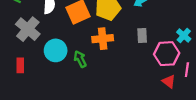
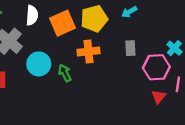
red triangle: (169, 81) -> (159, 97), turned 32

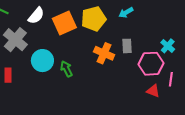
white semicircle: (32, 15) -> (36, 16), turned 36
orange cross: (89, 51) -> (104, 53), moved, turned 30
red triangle: (159, 97) -> (153, 91), turned -48

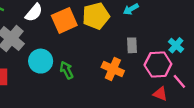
orange cross: (104, 53) -> (113, 69), moved
pink line: (171, 79) -> (179, 81), turned -48

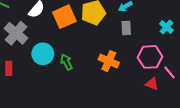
gray rectangle: (132, 45) -> (126, 28), moved
cyan cross: (176, 45) -> (166, 27), moved

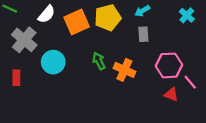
cyan cross: (166, 27) -> (187, 15), moved
green arrow: (66, 62) -> (99, 61), moved

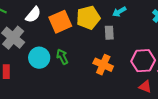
gray rectangle: (143, 34) -> (109, 33), moved
green arrow: (99, 61) -> (62, 57), moved

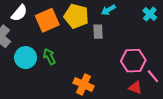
yellow pentagon: (88, 18) -> (76, 16), turned 30
orange cross: (103, 65) -> (84, 84), moved

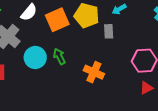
orange cross: (84, 84) -> (94, 72), moved
red triangle: (135, 88) -> (146, 88), turned -48

